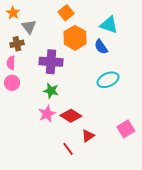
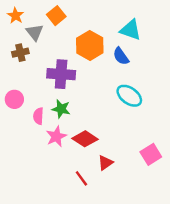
orange square: (66, 13) -> (56, 16), moved
pink semicircle: (11, 63) -> (38, 116), moved
cyan ellipse: (108, 80) -> (129, 96), turned 60

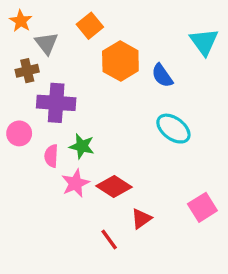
orange square: (56, 16) -> (90, 26), moved
cyan triangle: (130, 30) -> (204, 42), moved, turned 35
purple cross: (61, 74) -> (56, 103), moved

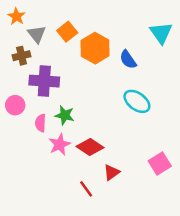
orange square: (90, 26) -> (67, 32), moved

